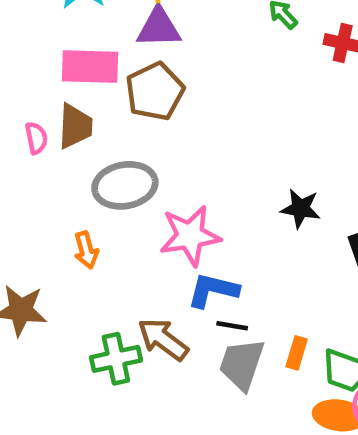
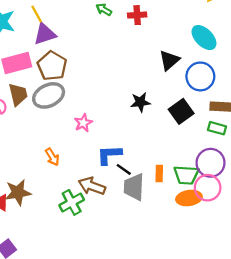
gray ellipse: (125, 185) -> (49, 95), moved
pink star: (190, 236) -> (83, 123), moved, size x0.6
orange arrow: (86, 250) -> (52, 157), moved
black line: (232, 326) -> (124, 169), turned 42

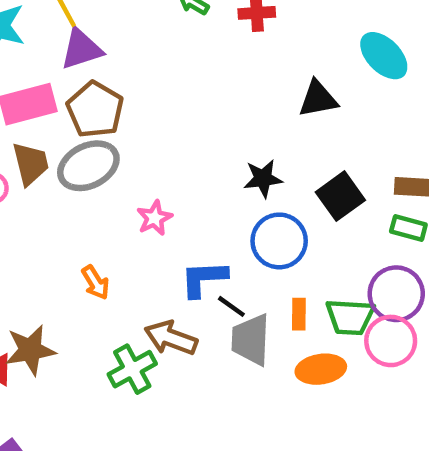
black triangle: (169, 60) -> (318, 99), turned 30
blue circle: (200, 76) -> (279, 241), moved
orange ellipse: (189, 198) -> (321, 369), moved

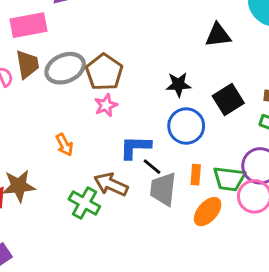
brown pentagon: (95, 110) -> (104, 72), moved
green cross: (132, 369) -> (84, 203), turned -36
orange ellipse: (321, 369) -> (208, 212), turned -44

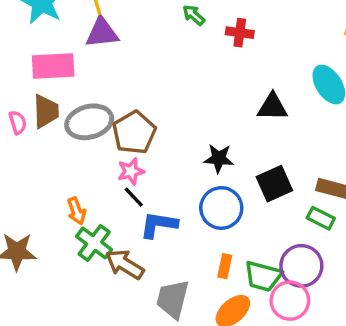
black line: (152, 167) -> (134, 197), moved
gray trapezoid: (163, 189) -> (173, 299), moved
green cross: (84, 203) -> (94, 243), moved

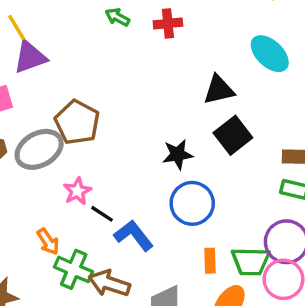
brown pentagon: (134, 132) -> (77, 122), moved
pink star: (131, 171) -> (77, 191), moved
black square: (274, 184) -> (233, 135), moved
blue L-shape: (159, 225) -> (134, 235), turned 57

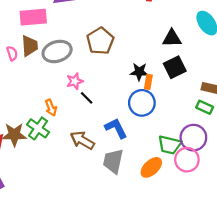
brown pentagon: (77, 122) -> (100, 41), moved
blue L-shape: (134, 235) -> (116, 128), moved
orange rectangle: (210, 261) -> (148, 82), moved
green cross: (74, 269) -> (38, 128), moved

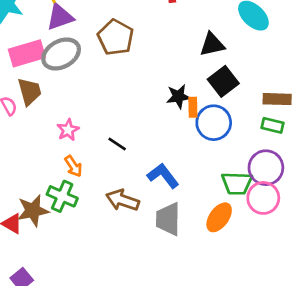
brown pentagon: (100, 41) -> (116, 37), moved
gray ellipse: (57, 51) -> (61, 54), moved
pink star: (75, 81) -> (68, 130), moved
blue circle: (142, 103) -> (214, 123), moved

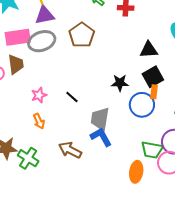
orange rectangle: (193, 107) -> (154, 92), moved
black line: (117, 144) -> (72, 97), moved
green cross: (62, 196) -> (28, 158), moved
orange ellipse: (219, 217) -> (136, 172), turned -35
gray trapezoid: (168, 219) -> (100, 119), moved

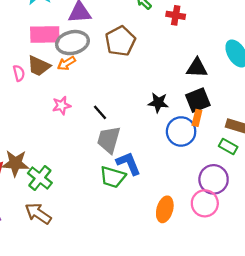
brown trapezoid: (16, 64) -> (39, 66), turned 115
gray trapezoid: (100, 119) -> (109, 140), moved
orange arrow: (39, 121) -> (66, 63), moved, turned 77
brown arrow: (70, 150) -> (38, 214), moved
green trapezoid: (152, 150) -> (113, 177), moved

